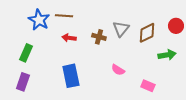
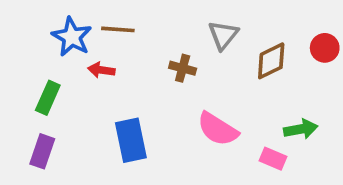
gray triangle: (121, 29) -> (223, 35), moved
red arrow: (69, 38) -> (101, 70), moved
green arrow: (167, 55) -> (301, 129), moved
pink semicircle: (118, 70) -> (218, 129), size x1.6

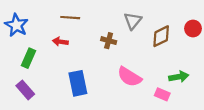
blue star: (72, 37) -> (16, 25), moved
purple rectangle: (42, 151) -> (25, 90), turned -60

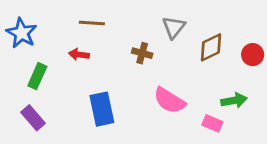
red circle: (193, 29) -> (253, 55), moved

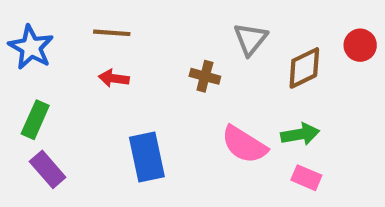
brown line: (92, 23) -> (112, 33), moved
red circle: (253, 55) -> (360, 45), moved
green rectangle: (37, 76) -> (35, 120), moved
green arrow: (234, 100) -> (300, 134), moved

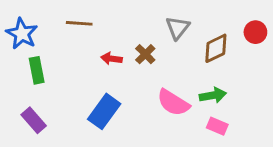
brown cross: (205, 76) -> (145, 54), turned 30
red arrow: (114, 78) -> (112, 59), moved
green rectangle: (35, 120) -> (37, 70), moved, turned -35
blue rectangle: (147, 157) -> (104, 111), turned 48

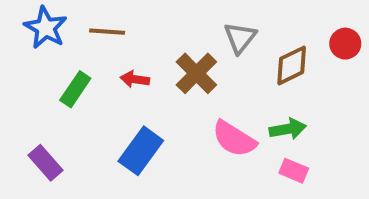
blue star: (22, 34) -> (46, 28), moved
brown cross: (145, 54) -> (196, 73), size x1.5
red arrow: (112, 59) -> (135, 79), moved
green rectangle: (37, 70) -> (75, 89), moved, turned 45

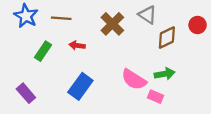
gray triangle: (240, 38) -> (148, 15), moved, turned -36
brown cross: (196, 73) -> (112, 24), moved
pink rectangle: (294, 171) -> (155, 97), moved

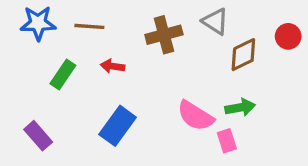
blue star: (26, 16) -> (38, 23), turned -30
brown cross: (112, 24) -> (164, 35), turned 30
pink rectangle: (155, 97) -> (227, 141), turned 49

